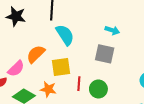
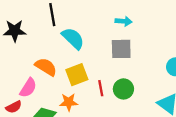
orange semicircle: (36, 54) -> (46, 67), turned 90

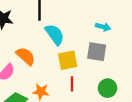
yellow square: (77, 75) -> (68, 60), moved
green circle: (123, 89) -> (108, 88), moved

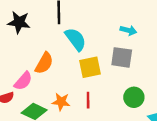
orange semicircle: (26, 56) -> (44, 63), turned 78
red line: (72, 84) -> (88, 100), moved

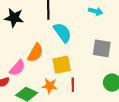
cyan arrow: (128, 30) -> (96, 11), moved
yellow square: (90, 67) -> (62, 65), moved

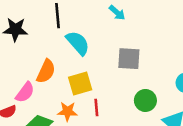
cyan arrow: (96, 11) -> (117, 13), turned 32

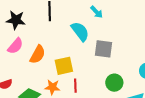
cyan semicircle: (78, 43) -> (80, 31), moved
pink semicircle: (25, 92) -> (15, 46), moved

